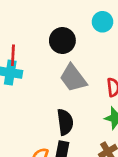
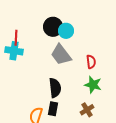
cyan circle: (103, 22) -> (66, 31), moved

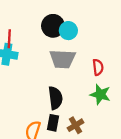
gray trapezoid: (61, 55) -> (62, 59), turned -50
brown cross: (87, 110) -> (75, 125), moved

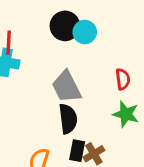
gray trapezoid: (62, 59) -> (66, 87), moved, turned 60
black rectangle: (53, 123) -> (77, 151), moved

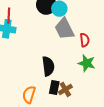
gray trapezoid: (66, 87) -> (64, 29), moved

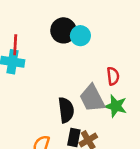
gray trapezoid: (64, 29) -> (92, 98), moved

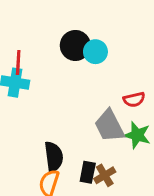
red semicircle: (113, 76) -> (134, 100), turned 84
black semicircle: (66, 110) -> (54, 157), moved

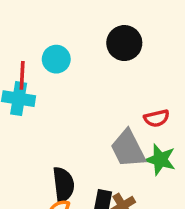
black circle: (75, 45) -> (124, 43), moved
cyan circle: (95, 52) -> (56, 59), moved

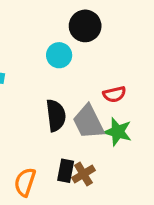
cyan circle: (56, 59) -> (59, 55), moved
black semicircle: (63, 185) -> (56, 115), moved

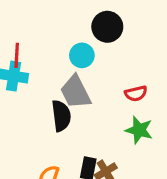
black semicircle: (56, 115) -> (61, 116), moved
gray trapezoid: (88, 122) -> (76, 92), moved

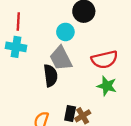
red line: (17, 55) -> (18, 22), moved
red semicircle: (136, 94) -> (104, 60), size x1.6

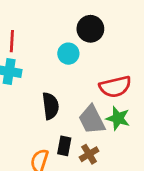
gray trapezoid: (61, 58) -> (92, 120), moved
black rectangle: (70, 114) -> (64, 146), moved

